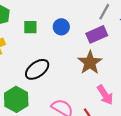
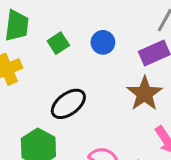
green square: (30, 27) -> (58, 43), turned -32

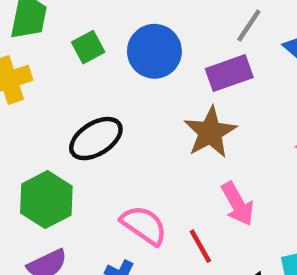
blue circle: (103, 42) -> (154, 51), size x1.5

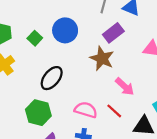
purple rectangle: (229, 73) -> (113, 33), moved

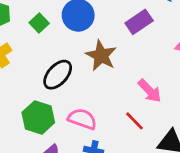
brown star: (102, 58) -> (101, 56), moved
pink semicircle: (86, 110) -> (82, 119), moved

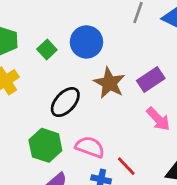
purple rectangle: (139, 22) -> (151, 79), moved
red line: (135, 121) -> (126, 166), moved

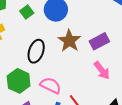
black ellipse: (65, 102) -> (36, 51), turned -30

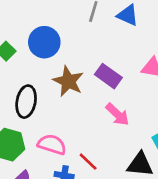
purple rectangle: (99, 41) -> (108, 76), turned 72

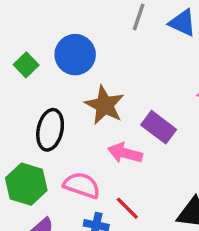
purple rectangle: (108, 76) -> (159, 127), moved
pink arrow: (117, 114) -> (125, 153), moved, turned 150

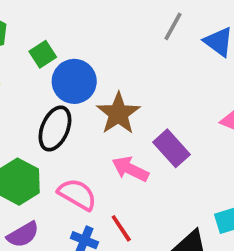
blue circle: (75, 55) -> (74, 81), moved

